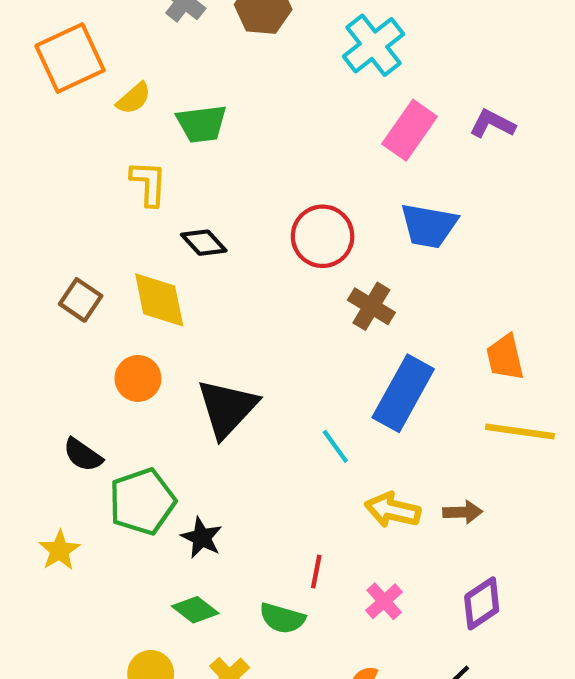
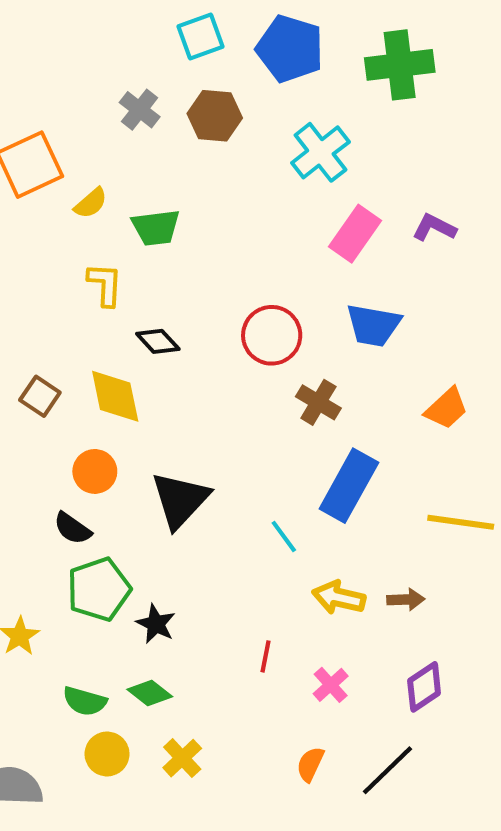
orange trapezoid: (505, 357) -> (446, 408), moved, turned -120
black semicircle: (83, 455) -> (72, 528), moved
green semicircle: (282, 618) -> (85, 701), moved

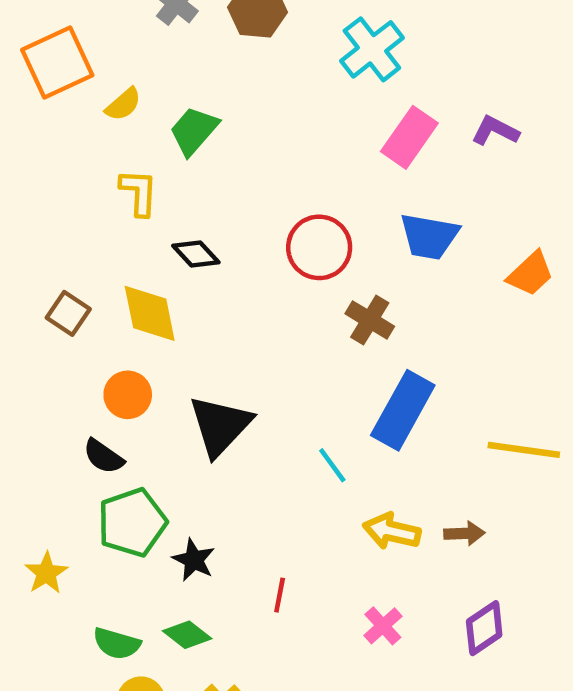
green trapezoid: (156, 228) -> (194, 131), turned 138
orange trapezoid: (446, 408) -> (530, 274), moved
red line: (266, 656) -> (280, 595), moved

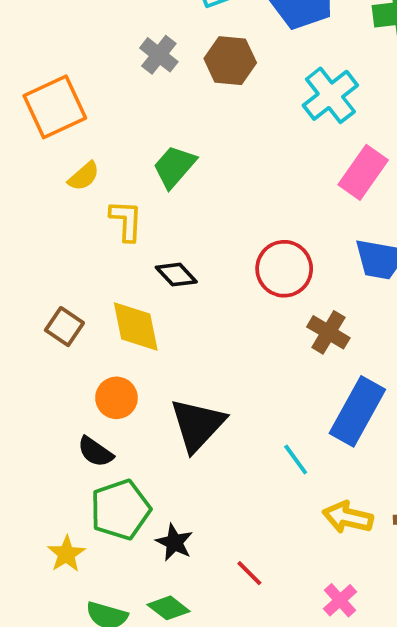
yellow semicircle: (123, 104) -> (84, 176), moved
yellow star: (46, 573) -> (66, 554), moved
red line: (280, 595) -> (249, 573), turned -56

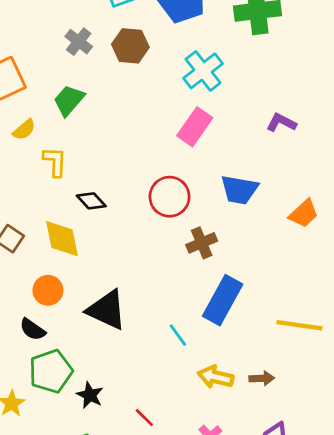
green trapezoid: (174, 167) -> (69, 100), moved
pink rectangle: (363, 172) -> (195, 127), moved
brown cross: (328, 332) -> (202, 243), turned 36
black triangle: (197, 425) -> (107, 310), turned -48

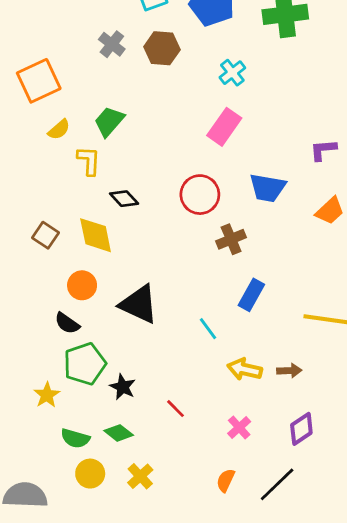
cyan cross: (203, 71) -> (232, 73), size x0.7
green trapezoid: (69, 100) -> (109, 121), moved
purple L-shape: (281, 123) -> (323, 150), moved, turned -32
blue rectangle: (223, 300) -> (251, 295), size x0.7

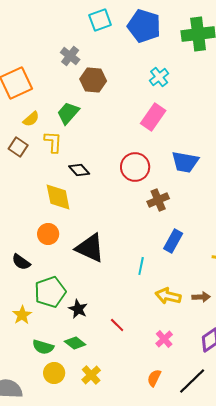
brown hexagon: (162, 48) -> (93, 80), moved
brown square: (45, 235) -> (18, 147), moved
black semicircle: (67, 323) -> (21, 262), moved
cyan line: (208, 329) -> (141, 266), turned 48

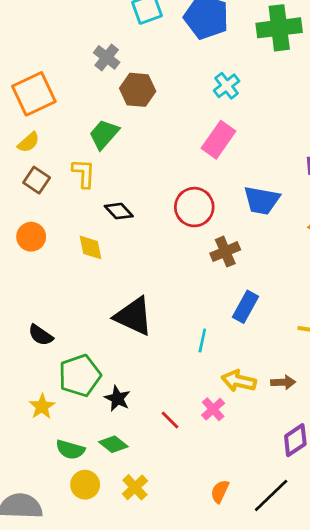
yellow semicircle: (31, 119) -> (28, 142), moved
yellow diamond: (58, 197) -> (90, 247), size x0.7
orange circle: (48, 234) -> (31, 237), moved
pink cross: (164, 339) -> (213, 409), moved

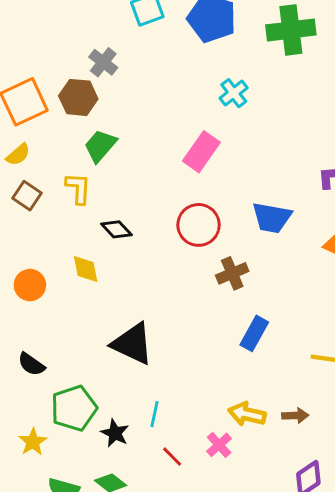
brown hexagon: (138, 90) -> (78, 97), moved
pink rectangle: (219, 140) -> (201, 152), moved
orange circle: (31, 237) -> (30, 285), moved
cyan line: (202, 340) -> (155, 414), moved

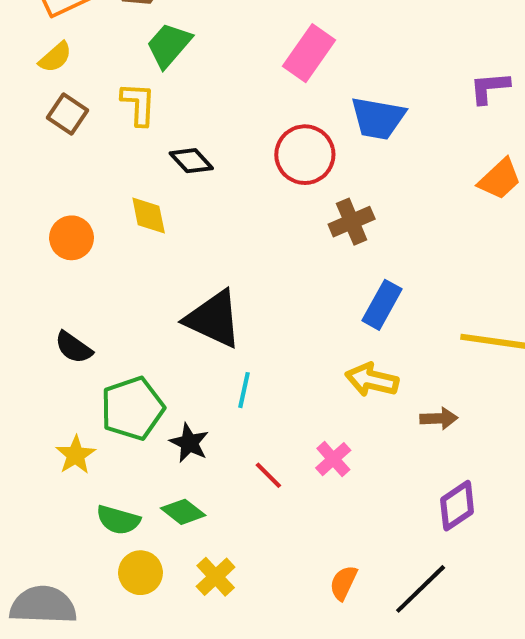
blue trapezoid: (272, 218) -> (378, 118), moved
cyan line: (155, 414) -> (244, 390), moved
yellow arrow: (247, 414) -> (372, 380), moved

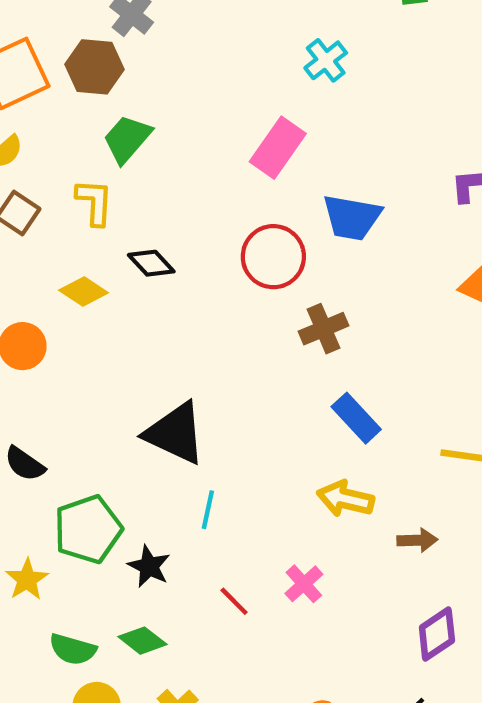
yellow diamond: (149, 216) -> (84, 292), moved, turned -45
blue rectangle: (382, 305) -> (356, 418), turned -72

